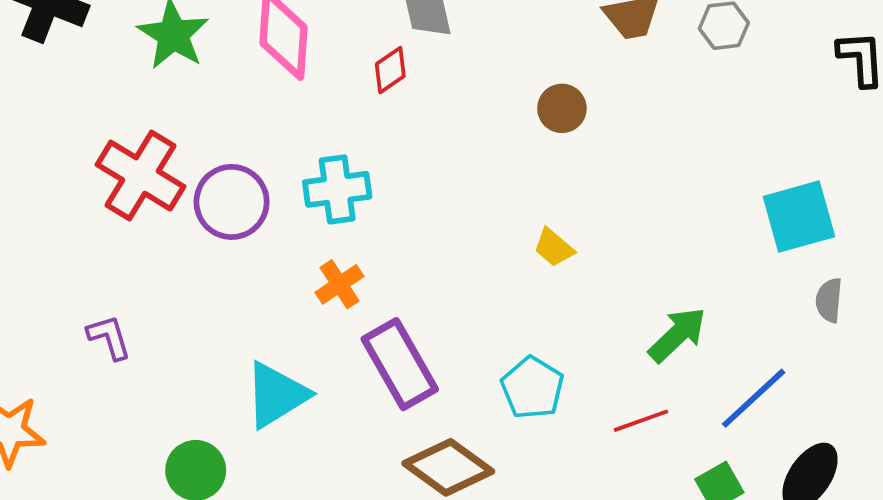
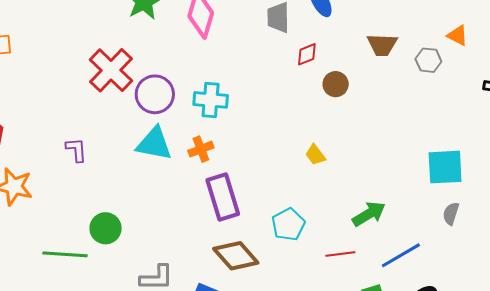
red diamond: (390, 70) -> (307, 54), moved
cyan triangle: (276, 395) -> (154, 144), moved, turned 30

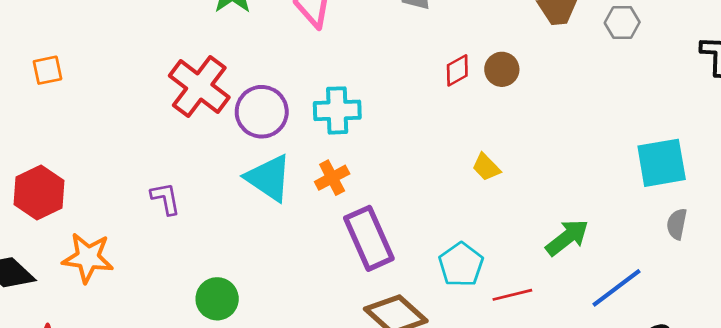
red diamond: (307, 54) -> (457, 70), moved
cyan triangle: (154, 144) -> (269, 178), turned 30
red line: (340, 254) -> (512, 295), moved

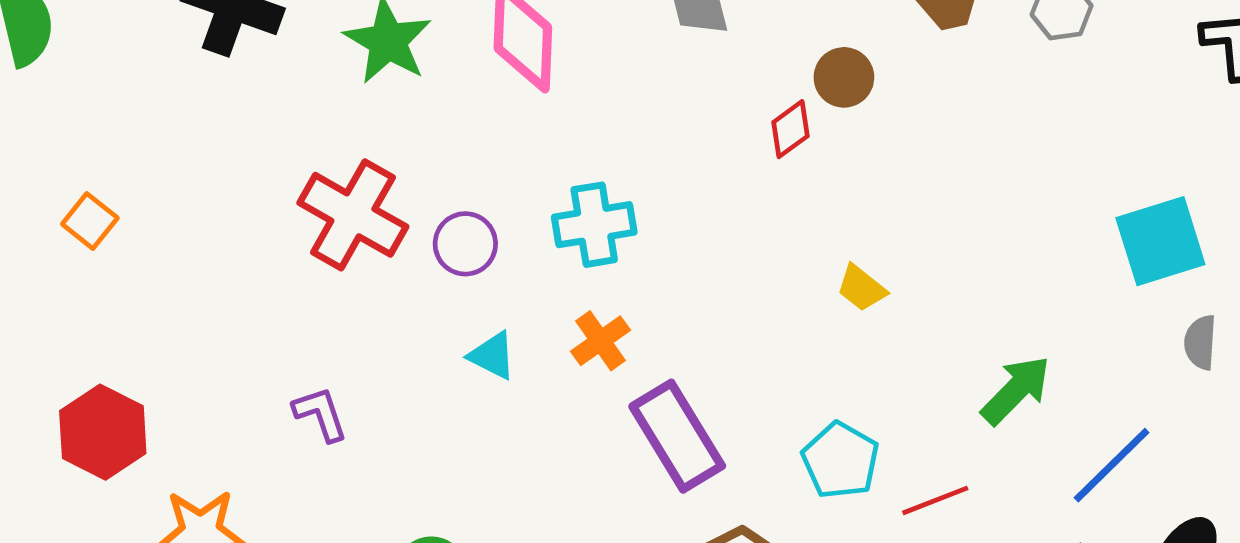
brown circle: (502, 69) -> (844, 77), moved
orange square: (48, 70) -> (90, 221), turned -32
purple circle: (262, 112) -> (465, 244), size x0.7
cyan triangle: (269, 178) -> (492, 356), size x0.6

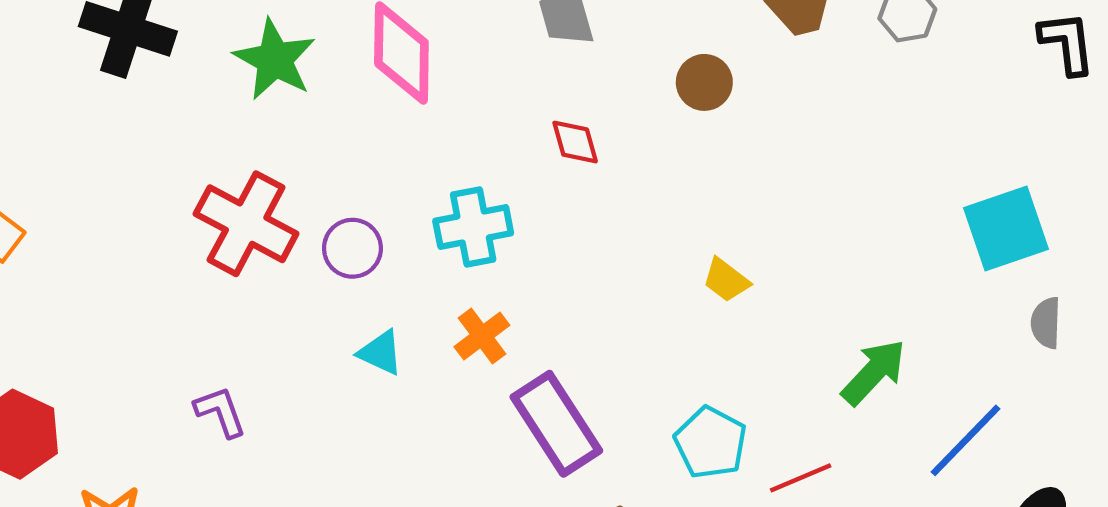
red diamond: (791, 129) -> (575, 142), moved, turned -68

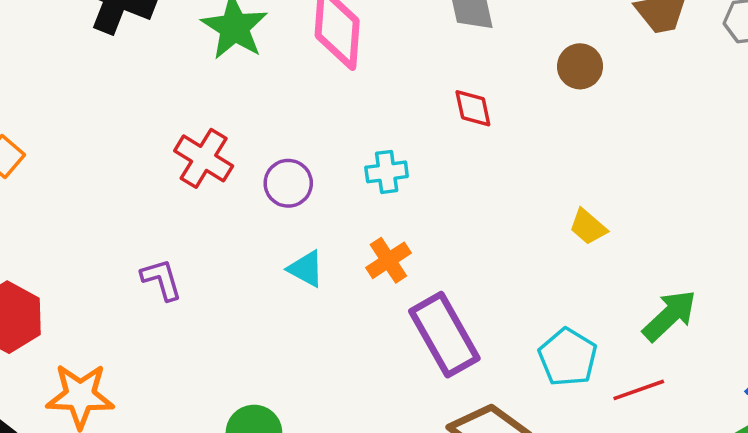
red cross: (246, 224) -> (204, 158), size x0.7
cyan cross: (473, 227) -> (387, 172), size x0.7
green arrow: (874, 372) -> (670, 316), moved
purple L-shape: (220, 412) -> (161, 279), moved

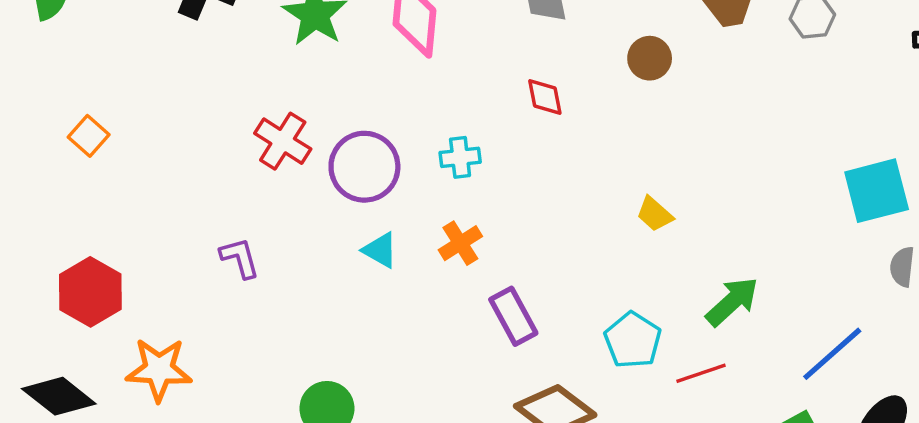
purple circle: (288, 183) -> (364, 167), size x1.5
purple rectangle: (444, 335) -> (513, 316), size x0.7

